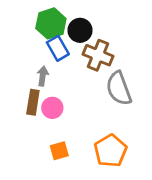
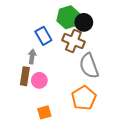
green hexagon: (51, 23) -> (68, 17), moved
black circle: (80, 30) -> (84, 22), moved
orange pentagon: (110, 151) -> (84, 98), moved

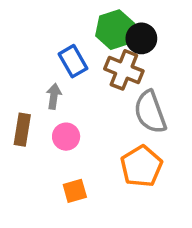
brown rectangle: (25, 76) -> (22, 130), moved

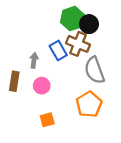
blue rectangle: (73, 61) -> (58, 50), moved

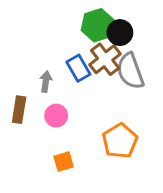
brown cross: (78, 44) -> (105, 59), turned 30
gray semicircle: (94, 70) -> (130, 71), moved

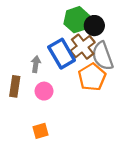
blue rectangle: (78, 68) -> (62, 54), size x1.4
orange pentagon: (120, 141) -> (92, 77), moved
orange square: (64, 162) -> (40, 131), moved

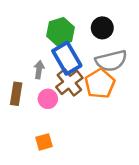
green hexagon: (77, 20) -> (61, 32), moved
brown cross: (83, 47) -> (69, 82), moved
gray semicircle: (102, 56) -> (111, 61), turned -84

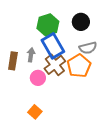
gray semicircle: (111, 61) -> (88, 48), size x0.7
brown rectangle: (16, 94) -> (13, 61), moved
orange square: (44, 142) -> (35, 112), turned -32

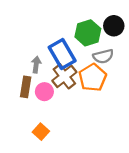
black circle: (81, 22) -> (114, 26), moved
green hexagon: (48, 25) -> (88, 33), moved
brown rectangle: (13, 61) -> (26, 87), moved

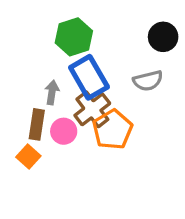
green hexagon: (88, 33) -> (74, 37), moved
orange pentagon: (93, 78) -> (113, 130), moved
orange square: (41, 132) -> (28, 156), moved

